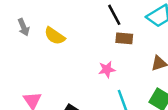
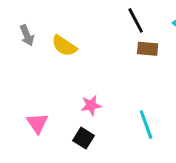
pink star: (107, 69) -> (91, 105), moved

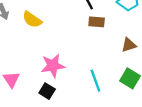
pink star: (91, 105) -> (53, 66), size x1.5

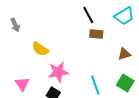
yellow semicircle: (32, 20) -> (40, 49), moved

